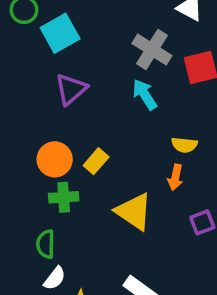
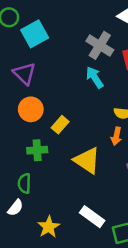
purple triangle: (71, 89) -> (24, 74), moved, turned -35
orange circle: (55, 159) -> (31, 109), moved
white semicircle: (55, 278) -> (15, 208), moved

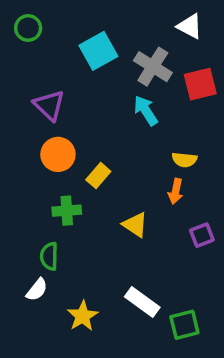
cyan square: (35, 34) -> (98, 51), moved
yellow triangle: (87, 160) -> (135, 225), size x0.7

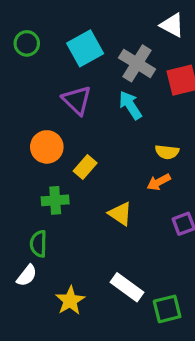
green circle: (28, 28) -> (27, 43), moved
purple triangle: (49, 105) -> (77, 100), moved
orange arrow: (176, 191) -> (159, 182), turned 50

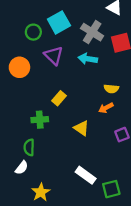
green circle: (27, 43) -> (33, 32), moved
cyan arrow: (130, 105) -> (88, 59), turned -48
orange circle: (47, 147) -> (19, 67), moved
yellow star: (70, 301) -> (41, 192), moved

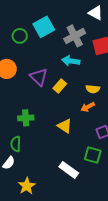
gray cross: (92, 32) -> (75, 36), turned 30
purple triangle: (54, 56) -> (39, 77), moved
yellow rectangle: (59, 98) -> (60, 86), moved
green square: (111, 189) -> (93, 155), moved, turned 30

